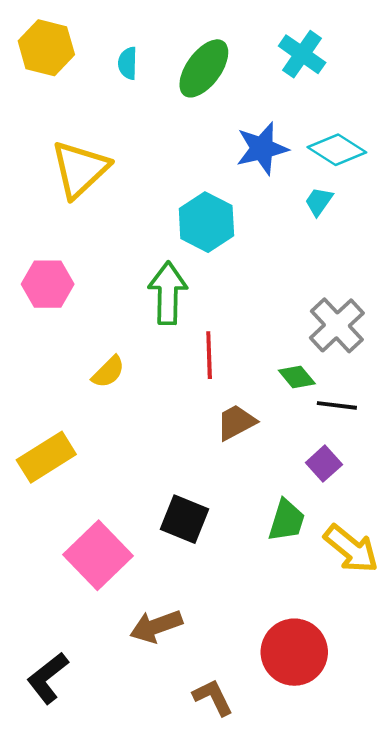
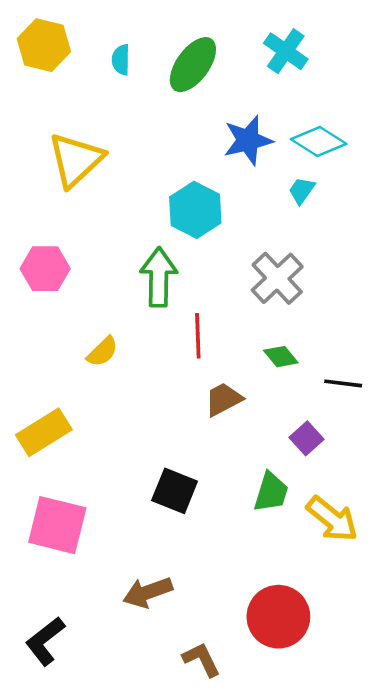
gray cross: (337, 325) -> (277, 278), moved
black line: (337, 405) -> (343, 383), moved
pink square: (98, 555) -> (57, 525), moved, turned -32

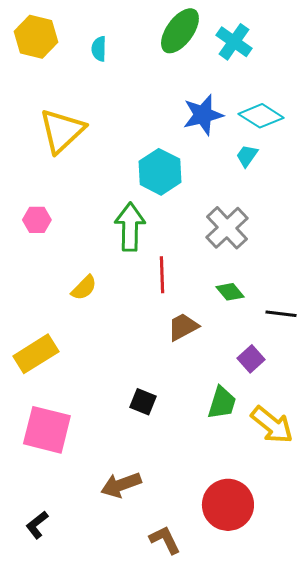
green ellipse: (193, 65) -> (180, 31), moved
pink hexagon: (45, 269) -> (37, 220), size x0.7
black square: (175, 491) -> (143, 402), size x0.7
black L-shape: (45, 641) -> (37, 525), size x0.7

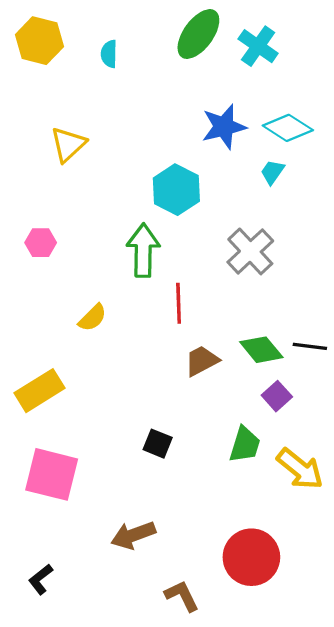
yellow triangle: (62, 131) -> (68, 144), size x0.7
green diamond: (230, 292) -> (261, 350), moved, size x1.4

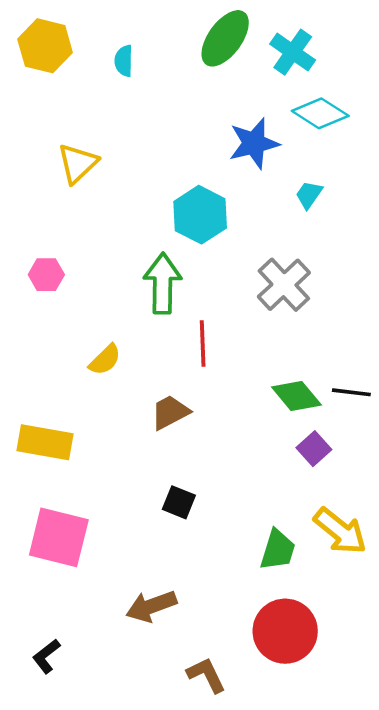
cyan diamond: (288, 128) -> (320, 113), moved
brown trapezoid: (202, 361) -> (170, 412), moved
yellow rectangle: (39, 391) -> (45, 442), turned 42
green trapezoid: (245, 445) -> (278, 550), moved

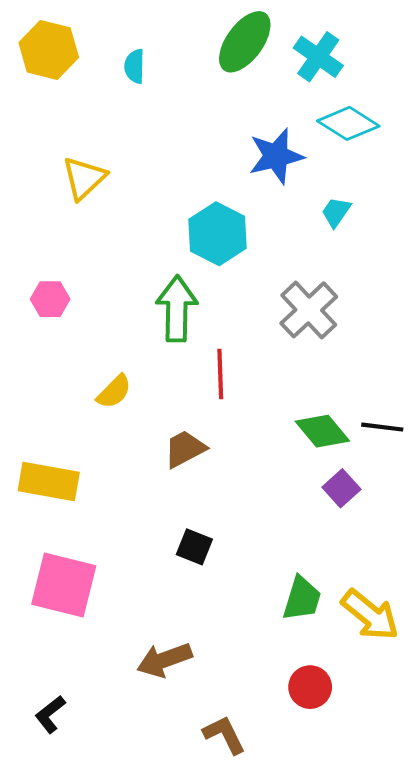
yellow arrow: (340, 531) -> (370, 615), moved
red circle: (285, 631) -> (310, 687), size x0.6

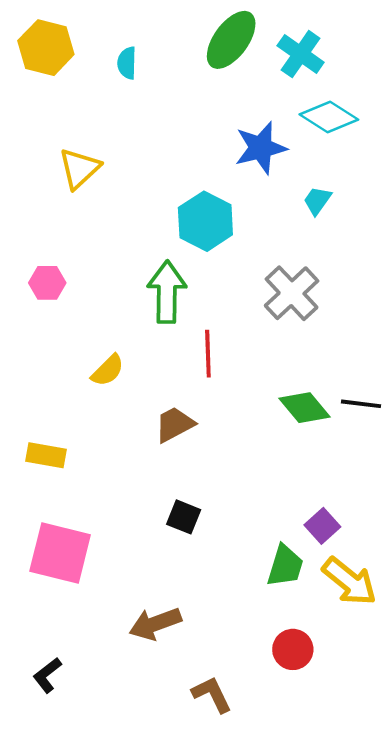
yellow rectangle: (49, 482) -> (46, 455), size x0.7
purple square: (341, 488) -> (322, 526), moved

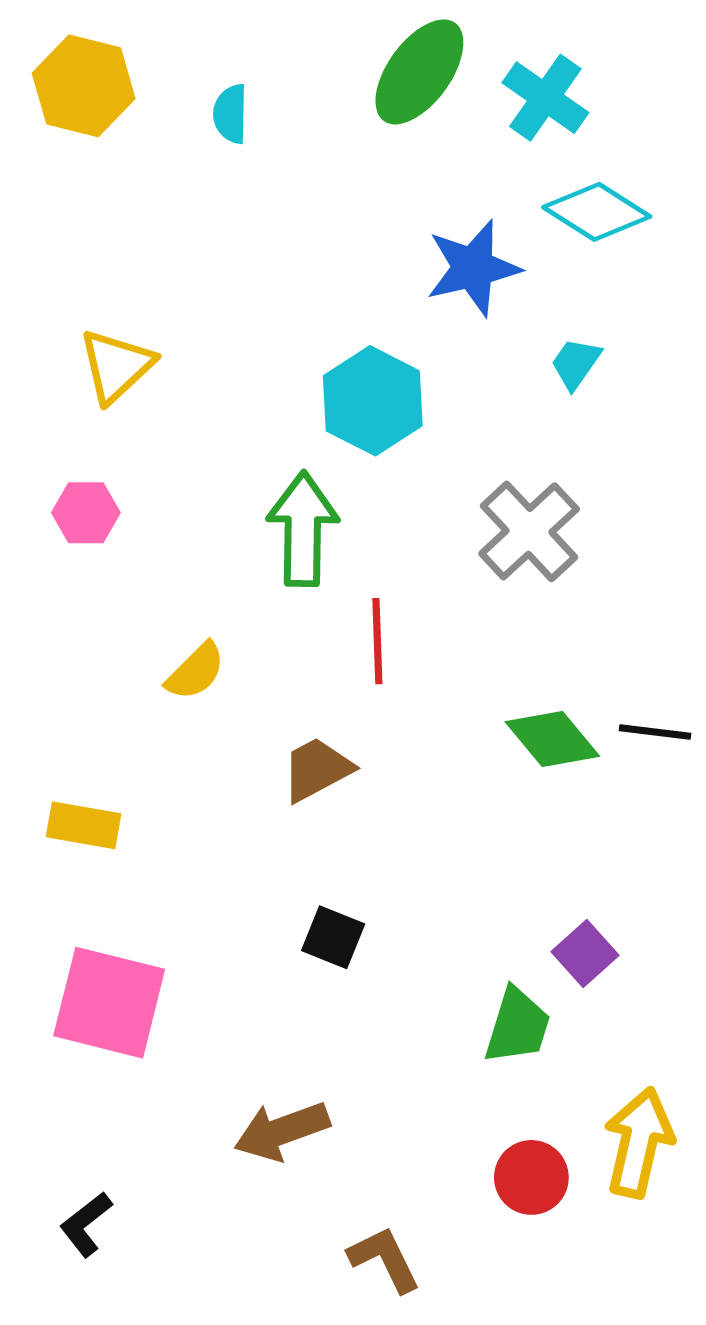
yellow triangle: (79, 168) -> (116, 366), moved
yellow arrow: (349, 581) -> (639, 1142), moved, turned -116

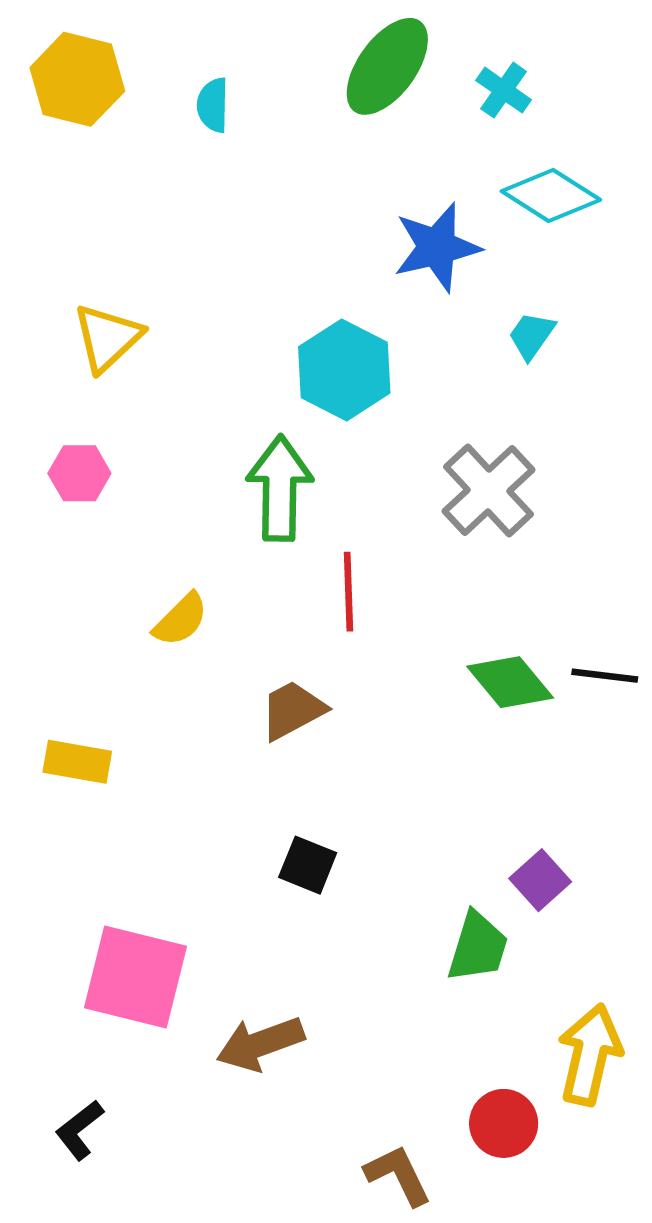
cyan cross: (545, 98) -> (504, 90), size x0.7
pink square: (109, 1003) -> (135, 977), moved
red circle: (531, 1177) -> (504, 1123), moved
brown L-shape: (384, 1259) -> (398, 1175), moved

